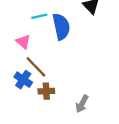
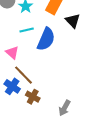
blue semicircle: (61, 27) -> (46, 39), turned 35
brown cross: (46, 91) -> (33, 97), turned 32

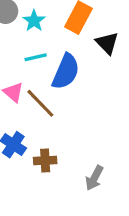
brown line: (23, 75) -> (40, 103), moved
brown cross: (33, 97) -> (45, 160), turned -32

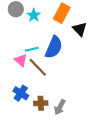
cyan line: (36, 57) -> (32, 49), moved
gray arrow: (94, 178) -> (60, 107), moved

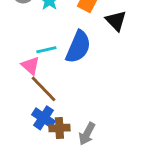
brown line: (38, 67) -> (43, 89), moved
blue cross: (21, 93) -> (43, 118), moved

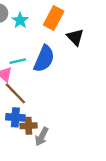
blue cross: (43, 118) -> (15, 117), turned -30
gray arrow: (87, 134) -> (42, 137), moved

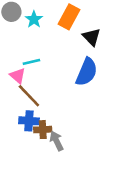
blue semicircle: (44, 59) -> (87, 72), moved
gray arrow: (42, 137) -> (57, 141), turned 126

